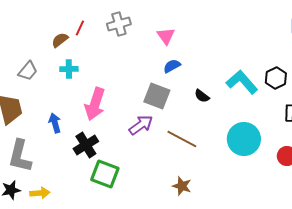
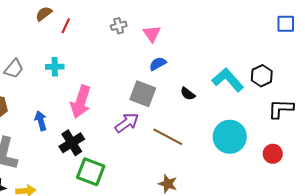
gray cross: (119, 24) -> (119, 26), moved, size x0.7
brown semicircle: (60, 40) -> (44, 14), moved

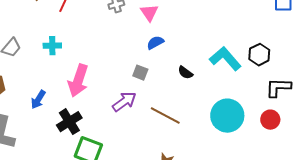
gray square: (143, 94) -> (140, 73), size x0.6
blue arrow: (41, 121) -> (38, 100), turned -132
red circle: (273, 154) -> (270, 120), moved

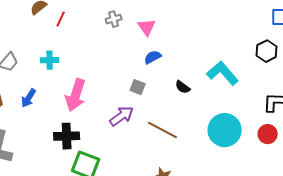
black hexagon: (259, 55) -> (267, 51), moved
blue arrow: (38, 100) -> (29, 98), moved
black cross: (69, 122) -> (67, 136), turned 30

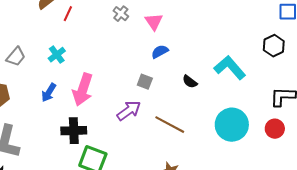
gray cross: (114, 19) -> (121, 14), turned -35
cyan cross: (50, 60) -> (57, 55), turned -36
blue arrow: (29, 98) -> (49, 93), moved

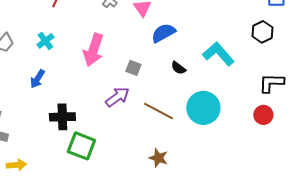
blue semicircle: (160, 52) -> (163, 33), moved, size x1.4
pink arrow: (83, 90) -> (93, 50), moved
cyan circle: (232, 125) -> (203, 108), moved

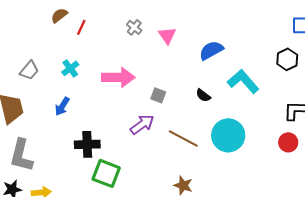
blue semicircle: (163, 33) -> (211, 50), moved
pink arrow: (93, 50) -> (118, 77), turned -108

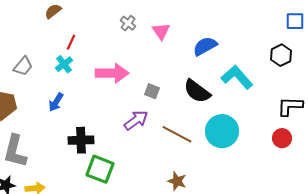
red line: (81, 27) -> (71, 42), moved
black semicircle: (203, 95) -> (197, 91), size x1.8

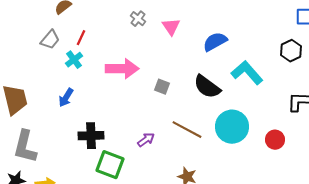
gray trapezoid: (23, 66) -> (50, 40), moved
purple arrow: (136, 120) -> (146, 140), moved, size x0.7
red circle: (282, 138) -> (275, 140), moved

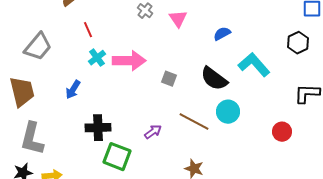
red line: (81, 38) -> (88, 30), turned -49
gray trapezoid: (50, 40) -> (38, 47), moved, size x1.4
blue semicircle: (215, 42) -> (222, 34), size x0.7
cyan cross: (74, 60) -> (97, 58), moved
cyan circle: (232, 127) -> (228, 112), moved, size x0.7

